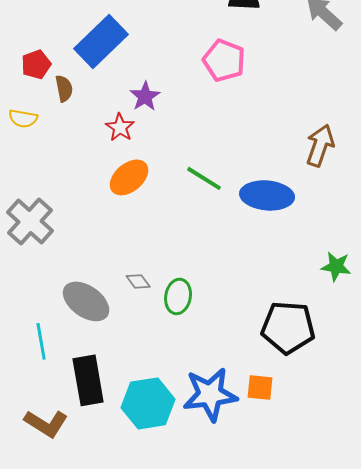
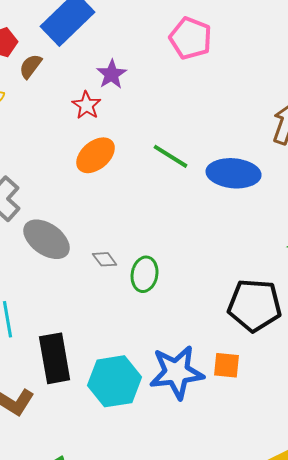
brown semicircle: (64, 88) -> (31, 66), turned -132
gray ellipse: (86, 301) -> (47, 239), moved

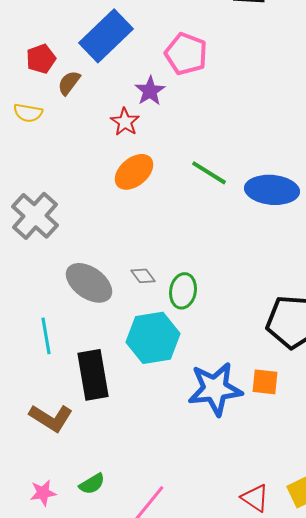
pink pentagon: (191, 38) -> (186, 54), moved
gray ellipse: (47, 239) -> (89, 283), moved
cyan hexagon: (115, 381) -> (153, 338), moved

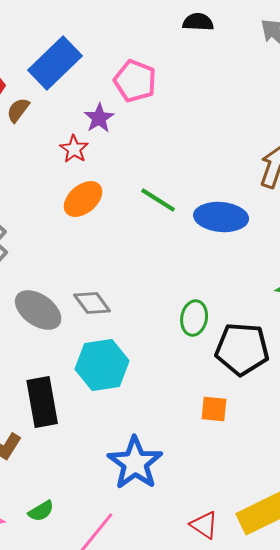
gray diamond: (143, 276) -> (92, 303), size x1.5
green ellipse: (183, 291) -> (194, 318), moved
blue star: (215, 389) -> (135, 463), moved, turned -30

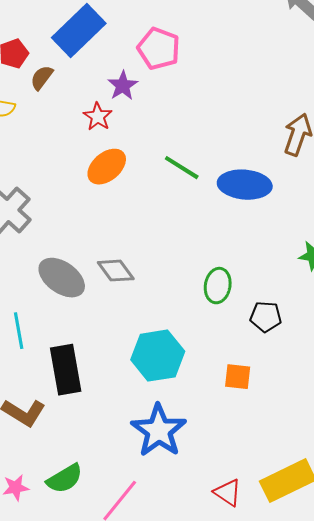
black pentagon: (242, 349) -> (266, 317), size x0.6
cyan hexagon: (102, 365) -> (158, 356), moved
green semicircle: (41, 511) -> (65, 479), size x1.4

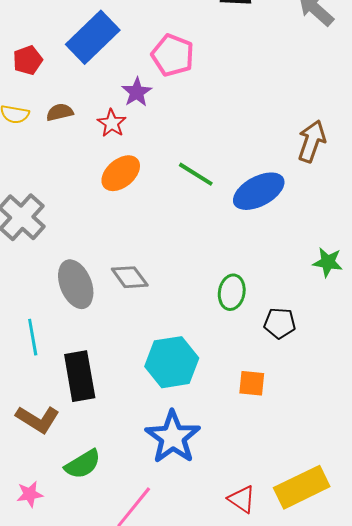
brown semicircle: (42, 78) -> (60, 112), moved, turned 40
blue ellipse: (245, 185) -> (259, 191), turned -33
gray ellipse: (62, 278) -> (76, 284), turned 33
green semicircle: (65, 479) -> (83, 464), moved

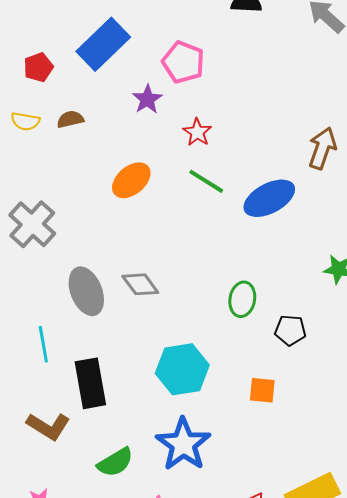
red star: (112, 123) -> (197, 132), moved
green semicircle: (83, 464) -> (115, 462), moved

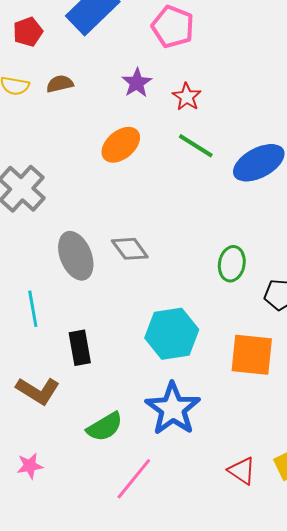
purple star: (147, 99) -> (137, 83), moved
black rectangle: (90, 383) -> (80, 348), size x0.7
orange square: (262, 390) -> (252, 355), size x1.6

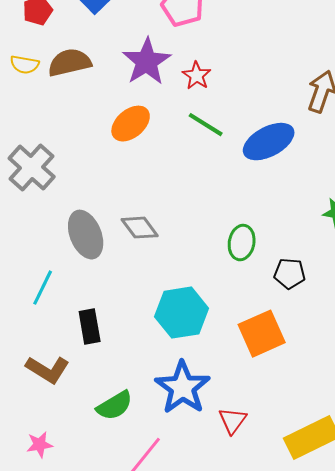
purple star: (137, 83) -> (147, 62), size x1.6
brown semicircle: (60, 84) -> (70, 63), size x1.6
cyan line: (33, 309) -> (43, 288), turned 36
orange square: (252, 355) -> (262, 334), turned -30
red triangle: (242, 471) -> (233, 421), moved, turned 32

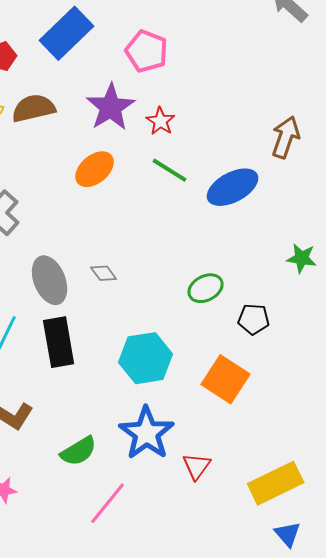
gray diamond: (140, 228) -> (104, 273), size x0.7
green ellipse: (242, 243) -> (206, 288), turned 52
black rectangle: (90, 327) -> (59, 342), moved, size x1.4
orange square: (262, 334) -> (226, 379), turned -33

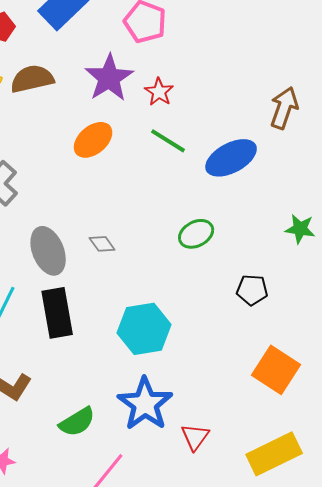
green ellipse: (206, 288) -> (196, 234), moved
orange square: (226, 379) -> (276, 370), moved

